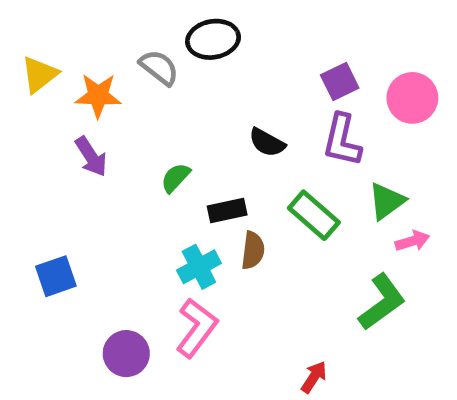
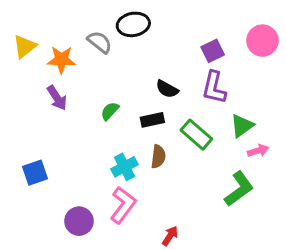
pink circle: (412, 98) -> (262, 41), moved
black rectangle: (227, 211) -> (152, 120), moved
red arrow: (314, 377) -> (170, 236), moved

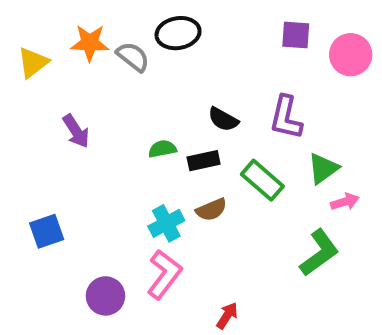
purple square: (213, 51) -> (296, 35), moved, turned 30
orange star: (61, 60) -> (90, 43), moved
green semicircle: (110, 111) -> (162, 149), moved, turned 36
brown semicircle: (158, 157) -> (211, 210), turned 60

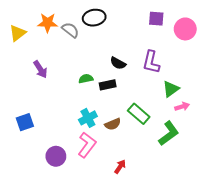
green rectangle: (262, 180) -> (139, 114), moved
brown semicircle: (211, 210) -> (113, 124), moved

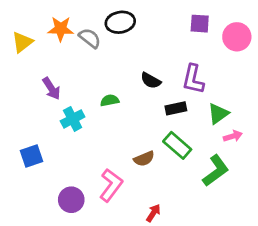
black rectangle: (108, 85) -> (176, 108), moved
cyan cross: (88, 118) -> (73, 119), moved

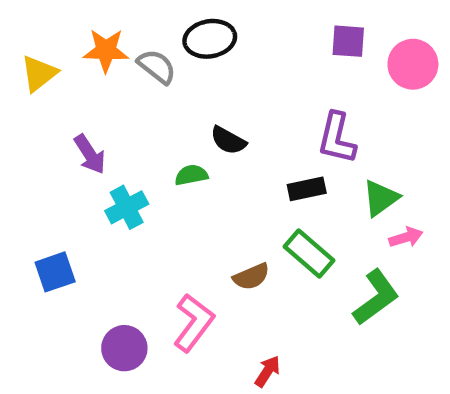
black semicircle: (151, 81) -> (228, 140), moved

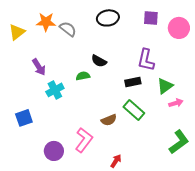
black ellipse: (210, 39) -> (108, 18), moved
green L-shape: (376, 297) -> (179, 142), moved

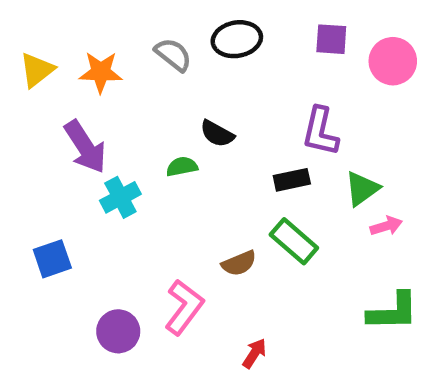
orange star: (46, 22) -> (101, 72), moved
gray semicircle: (68, 29) -> (173, 55), moved
purple arrow: (39, 67) -> (85, 147), size x1.4
green L-shape: (179, 142) -> (393, 312), turned 35

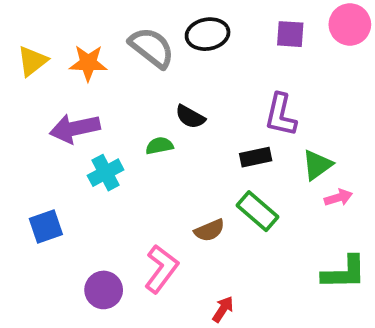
gray semicircle: (173, 55) -> (152, 48), size x1.4
pink circle: (393, 61) -> (350, 24), moved
purple arrow: (85, 147) -> (75, 128), turned 111

